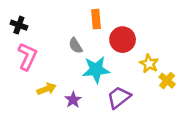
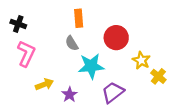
orange rectangle: (96, 19) -> (79, 18), moved

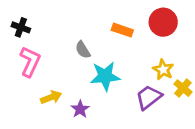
orange rectangle: (79, 18) -> (122, 30), moved, turned -66
red circle: (116, 38) -> (163, 22), moved
purple trapezoid: (113, 92) -> (149, 97), moved

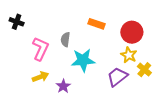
red circle: (163, 22) -> (132, 32), moved
gray semicircle: (83, 50) -> (65, 39), turned 40
pink L-shape: (30, 62) -> (40, 49), moved

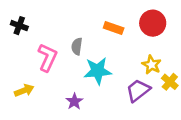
red circle: (132, 32) -> (153, 23), moved
yellow arrow: (40, 77) -> (24, 90), moved

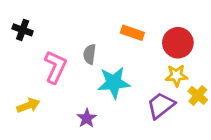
red circle: (153, 23) -> (178, 43), moved
yellow star: (151, 65) -> (176, 75), turned -30

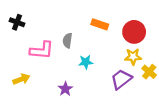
pink L-shape: (55, 67) -> (42, 50), turned 70
cyan star: (114, 83) -> (86, 62), size x0.6

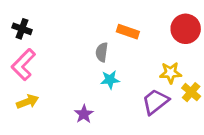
red circle: (134, 32) -> (186, 29), moved
gray semicircle: (67, 41) -> (102, 52), moved
pink L-shape: (42, 50) -> (23, 65), moved, turned 130

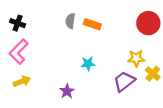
orange rectangle: (128, 32) -> (92, 24), moved
gray semicircle: (102, 52) -> (70, 21), moved

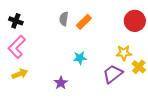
orange rectangle: (92, 24) -> (84, 22), turned -63

